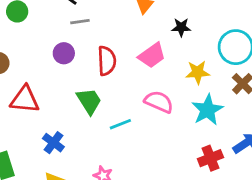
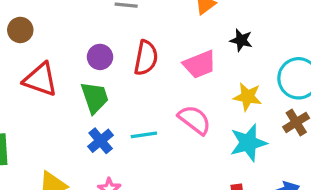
purple circle: (64, 53) -> (100, 57), moved
green trapezoid: (89, 101) -> (95, 98), moved
blue cross: (53, 143) -> (101, 141), moved

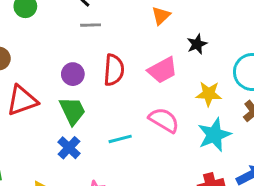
black star: (241, 40) -> (197, 44), turned -30
red triangle: (40, 79) -> (22, 100), turned -32
blue cross: (101, 141) -> (69, 148), moved

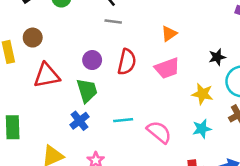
orange triangle: (161, 16) -> (169, 34), moved
black star: (197, 44) -> (217, 57), moved
pink semicircle: (164, 120) -> (159, 132), moved
cyan star: (214, 135) -> (202, 129), size x0.7

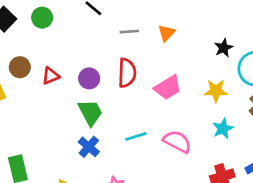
gray line: (113, 22) -> (129, 32), moved
pink trapezoid: (167, 68) -> (168, 88), moved
red triangle: (47, 75) -> (51, 76), moved, size x0.6

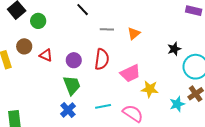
green circle: (42, 18) -> (38, 21), moved
red triangle: (51, 76) -> (46, 55), turned 40
yellow star: (216, 91) -> (150, 89), moved
cyan star: (223, 129) -> (177, 104), moved

